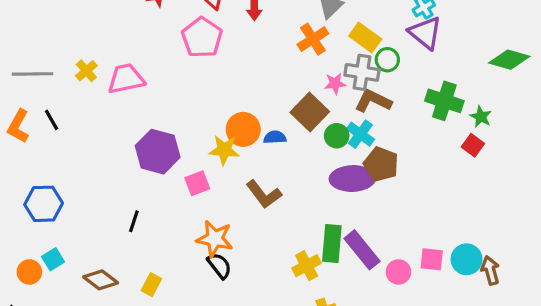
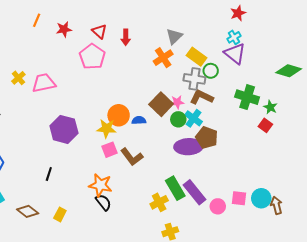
pink star: (335, 83) -> (177, 102), moved
pink square: (197, 183) -> (110, 150), moved
green rectangle: (332, 243) -> (175, 188), turned -35

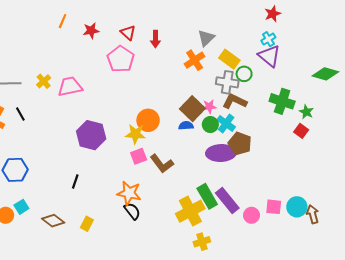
blue semicircle: (139, 120) -> (186, 126), moved
yellow cross: (159, 202) -> (190, 211), size x1.5

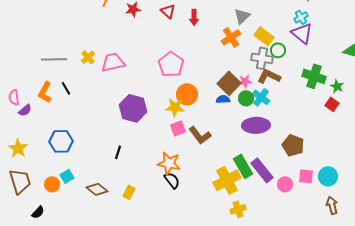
pink pentagon: (121, 59) -> (171, 64), moved
brown pentagon: (240, 144) -> (293, 145), moved
brown arrow: (313, 214) -> (332, 205), moved

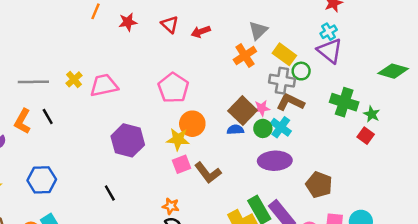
red arrow: (194, 17) -> (201, 32), turned 70
black line: (118, 152) -> (110, 193), turned -48
orange star: (169, 163) -> (171, 206), size x0.6

